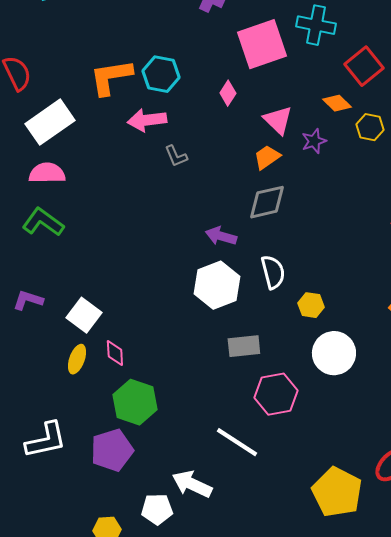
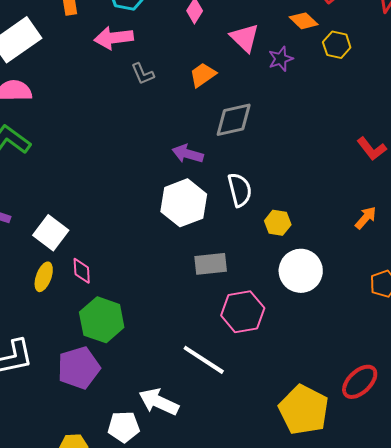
orange trapezoid: (267, 157) -> (203, 75), moved

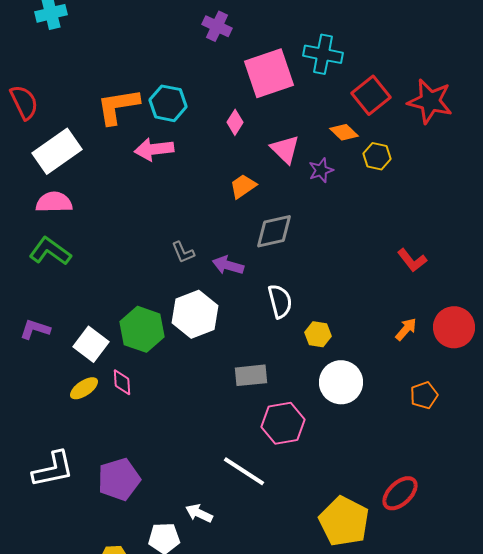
gray L-shape: (143, 74) -> (183, 252), moved
white hexagon: (184, 203) -> (195, 314), moved
yellow ellipse: (44, 277) -> (84, 388), turned 36
green hexagon: (102, 320) -> (142, 329), moved
white arrow: (159, 402) -> (199, 513), size x0.7

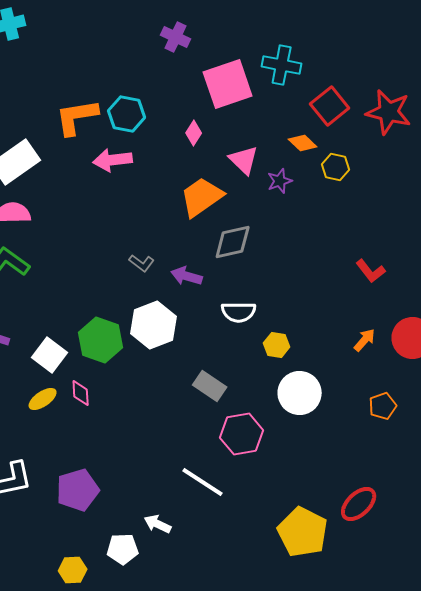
orange trapezoid: (243, 186) -> (202, 197), size x1.6
gray L-shape: (183, 252) -> (142, 263), turned -30
white semicircle: (280, 301) -> (239, 312), turned 104
gray rectangle: (251, 375) -> (210, 386), turned 40

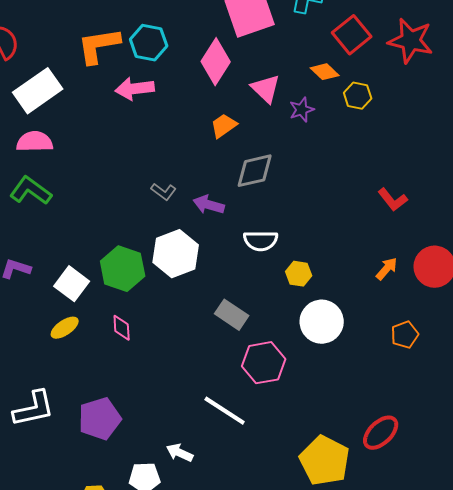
pink diamond: (194, 133) -> (216, 62), size x1.8
orange trapezoid: (202, 197) -> (224, 126), size x0.6
pink diamond: (81, 393) -> (122, 328), moved

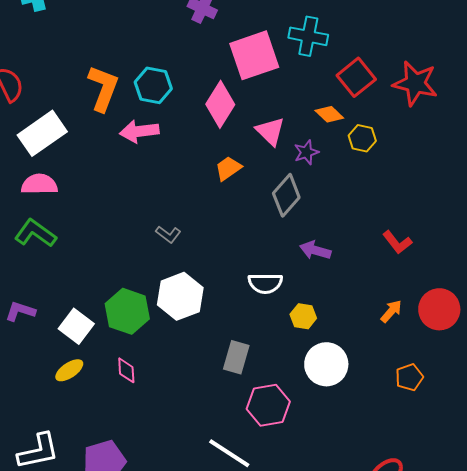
orange L-shape: (99, 46) -> (103, 88), turned 120
gray diamond: (255, 171) -> (286, 195), moved, turned -36
purple arrow: (209, 205) -> (315, 250), moved
gray rectangle: (232, 315) -> (236, 357), turned 72

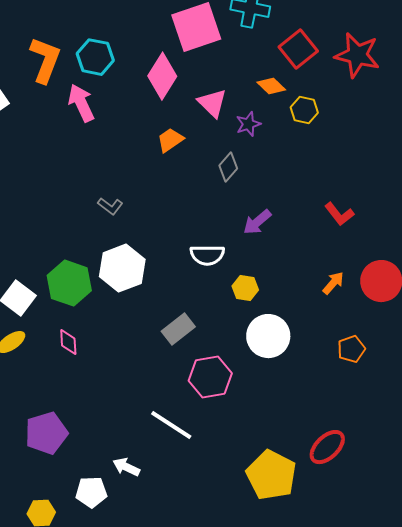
pink arrow: (139, 131) -> (81, 103), turned 72
gray diamond: (286, 195) -> (228, 167), size x0.7
purple arrow: (315, 250) -> (257, 222), turned -56
gray rectangle: (236, 357) -> (178, 329), turned 36

